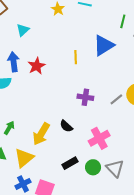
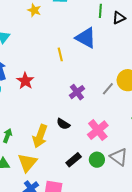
blue triangle: (104, 45) -> (86, 38), turned -50
red star: (37, 66) -> (25, 81), moved
purple cross: (85, 97) -> (77, 92), turned -35

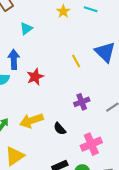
yellow line: (60, 54) -> (76, 61), turned -32
yellow arrow: (40, 136) -> (31, 121), moved, turned 35

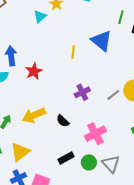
cyan triangle: (26, 29) -> (40, 16), moved
yellow line: (76, 61) -> (73, 52), turned 40

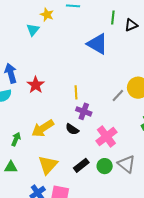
yellow line: (73, 52) -> (76, 92), moved
purple cross: (82, 92) -> (84, 111), moved, turned -35
yellow triangle: (20, 152) -> (48, 165), moved

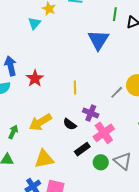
blue triangle: (97, 44) -> (98, 40), turned 30
purple cross: (84, 111) -> (91, 113), moved
yellow triangle: (48, 165) -> (44, 159), turned 35
black rectangle: (81, 165) -> (82, 149), moved

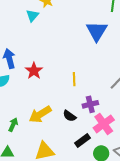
purple cross: (91, 113) -> (90, 104), turned -35

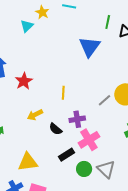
yellow arrow: (40, 114) -> (35, 115), moved, size x0.7

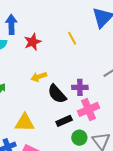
yellow line: (63, 93) -> (72, 38), moved, turned -40
black semicircle: (56, 129) -> (57, 94), size x1.5

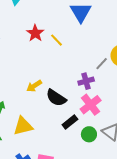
red star: (33, 42) -> (35, 33), moved
purple cross: (80, 87) -> (86, 81), moved
yellow triangle: (25, 123) -> (23, 126), moved

